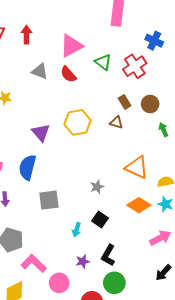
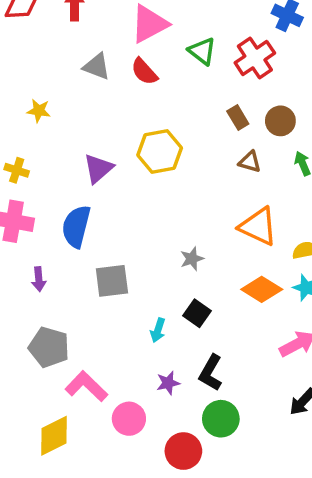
brown triangle: (116, 122) -> (250, 162), moved
purple triangle: (41, 133) -> (98, 169), turned 30

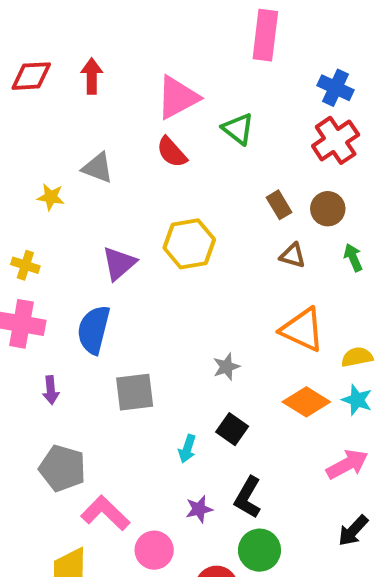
red cross: (255, 58) -> (336, 140), moved
gray triangle: (97, 66) -> (98, 168), moved

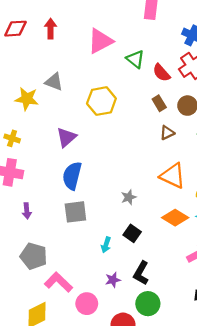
red semicircle: (172, 152) -> (161, 73), moved
yellow star: (51, 197) -> (27, 99), size x1.5
yellow hexagon: (189, 244) -> (101, 101), moved
brown triangle: (293, 256) -> (167, 133), turned -42
blue semicircle: (94, 330) -> (72, 176), moved

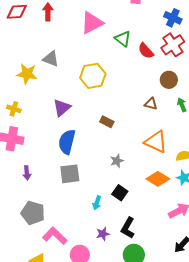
brown rectangle: (159, 103) -> (107, 122), moved, turned -32
brown triangle: (167, 133) -> (151, 104), turned 40

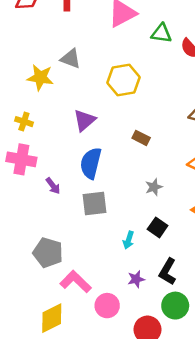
green triangle: (123, 39) -> (161, 33), turned -30
purple arrow: (27, 173) -> (53, 186), moved, turned -32

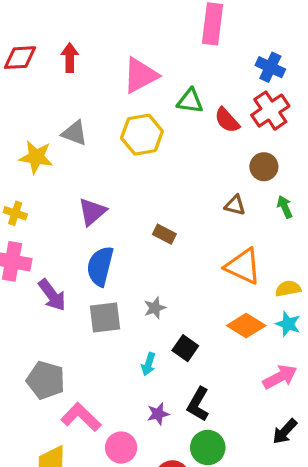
yellow hexagon: (124, 80) -> (142, 135), moved
purple arrow: (53, 186) -> (52, 295), size x1.5
gray star: (154, 187) -> (155, 308), moved

